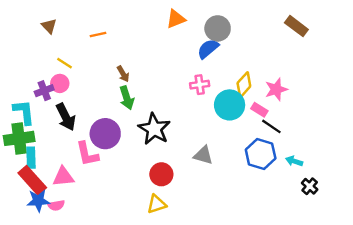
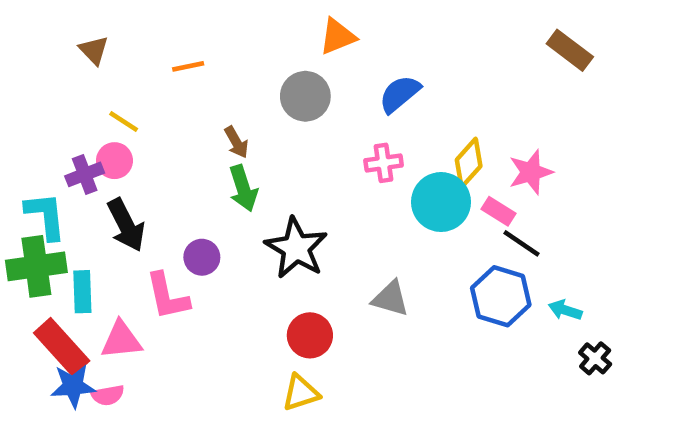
gray circle: (218, 28) -> (305, 96), moved
purple circle: (105, 134) -> (202, 257), size x0.6
cyan rectangle: (31, 158) -> (82, 292), moved

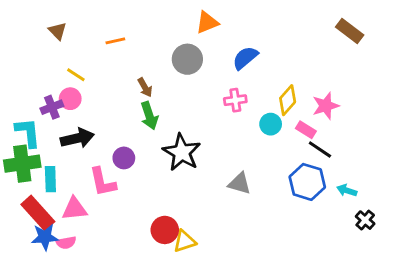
cyan circle: (441, 202) -> (271, 124), size x0.6
black arrow: (126, 225) -> (77, 138), turned -76
red circle: (310, 335) -> (165, 230), moved

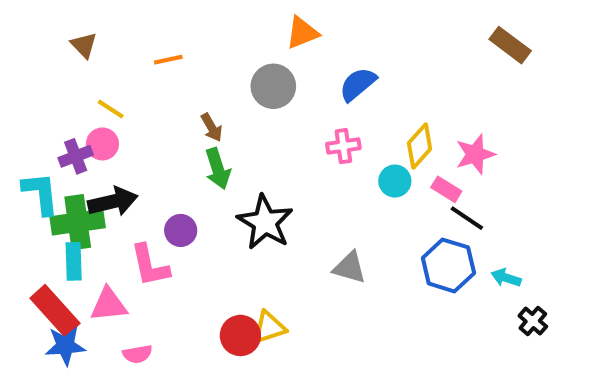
green cross: (22, 164) -> (78, 222), moved
yellow triangle: (185, 241) -> (269, 327), moved
pink semicircle: (66, 243) -> (137, 354), moved

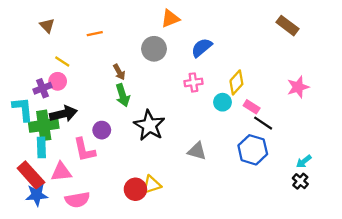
pink star: (475, 154) -> (298, 87), moved
cyan arrow: (506, 278) -> (304, 161), moved, turned -56
pink semicircle: (137, 354) -> (77, 200), size x1.5

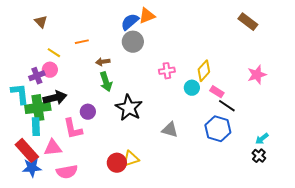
orange line: (95, 34) -> (82, 42), moved
blue semicircle: (202, 48) -> (130, 22), moved
brown arrow: (119, 72) -> (103, 62), turned 112

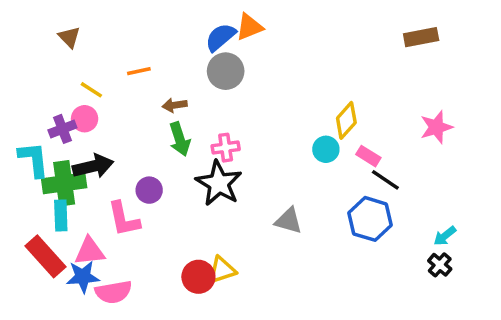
brown rectangle: (248, 22) -> (421, 37), turned -48
pink cross: (167, 71) -> (226, 148), moved
blue star: (32, 168) -> (83, 277), moved

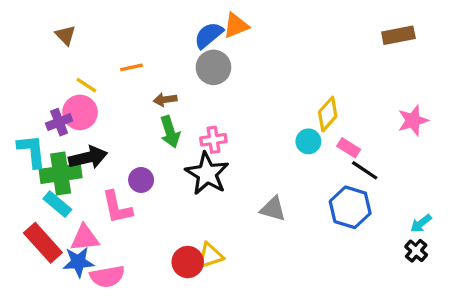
pink circle: (85, 119) -> (80, 112), size x1.4
cyan rectangle: (61, 216) -> (57, 204), turned -48

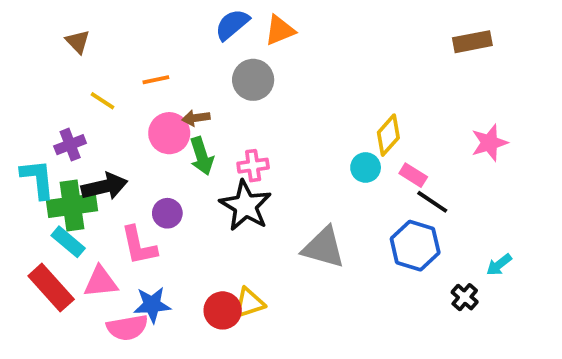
blue semicircle: (209, 35) -> (232, 25), moved
pink circle: (80, 112) -> (169, 133), moved
gray triangle: (273, 209) -> (324, 248), size x1.4
black cross: (416, 251) -> (465, 297), moved
blue star: (78, 262) -> (152, 305), moved

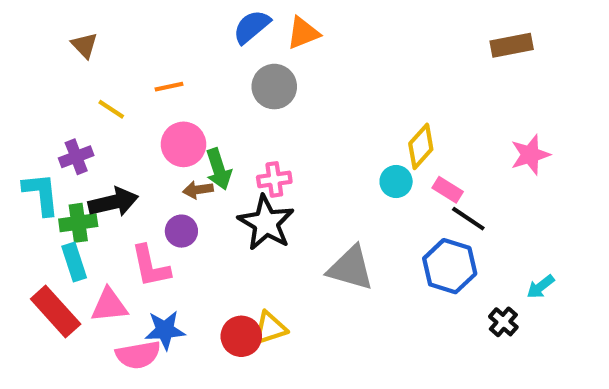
brown arrow: (196, 118) -> (198, 190), moved
green cross: (72, 206) -> (78, 223), size x0.7
cyan rectangle: (68, 242) -> (74, 262), turned 32

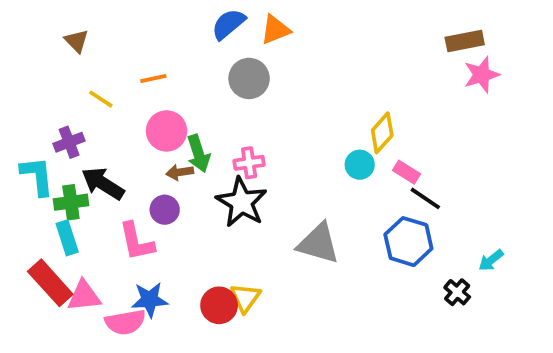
pink star: (530, 155) -> (482, 75), moved
black arrow: (113, 202) -> (103, 183), turned -135
pink triangle: (109, 305) -> (84, 296), moved
yellow triangle: (270, 328) -> (245, 298), turned -36

